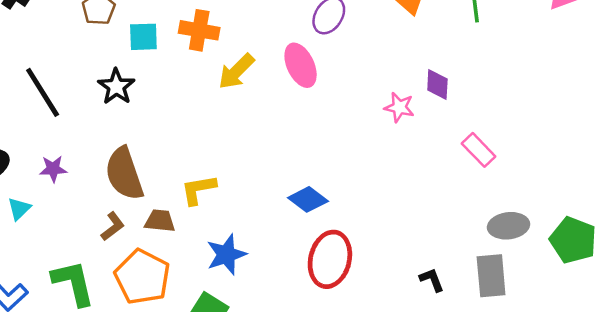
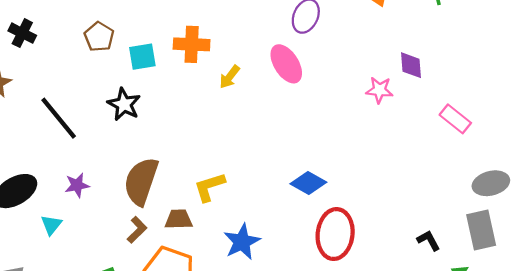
yellow arrow: (236, 71) -> (230, 77), size x0.7
brown semicircle: (124, 174) -> (141, 181), turned 45

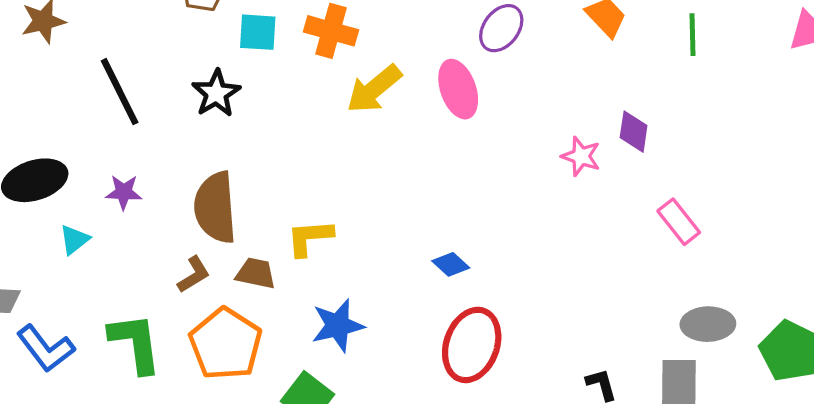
yellow arrow: (230, 77) -> (374, 89), size x1.6
brown semicircle: (141, 181) -> (215, 208), turned -36
blue diamond: (308, 183) -> (451, 264), size x0.7

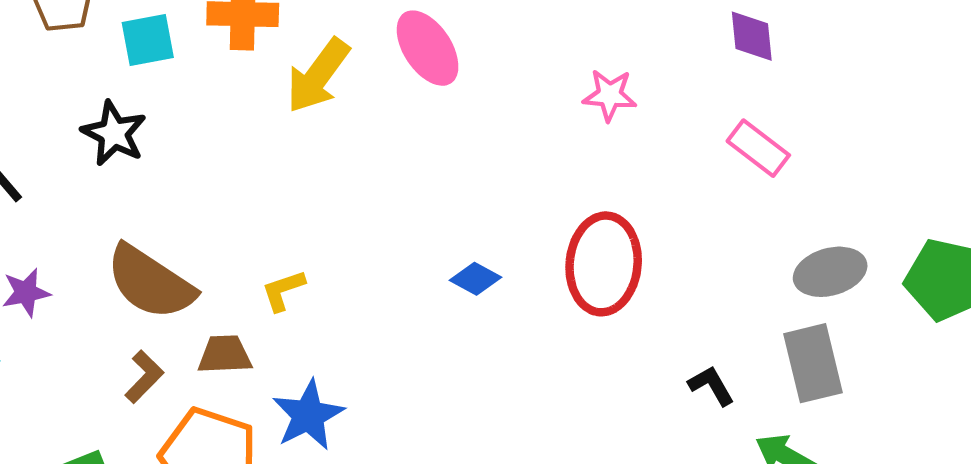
purple diamond: (634, 132) -> (752, 36), moved
brown semicircle: (215, 208) -> (150, 282), turned -38
yellow L-shape: (310, 238) -> (283, 290), size x0.7
blue star: (338, 326) -> (308, 415), moved
red ellipse: (472, 345) -> (604, 264), moved

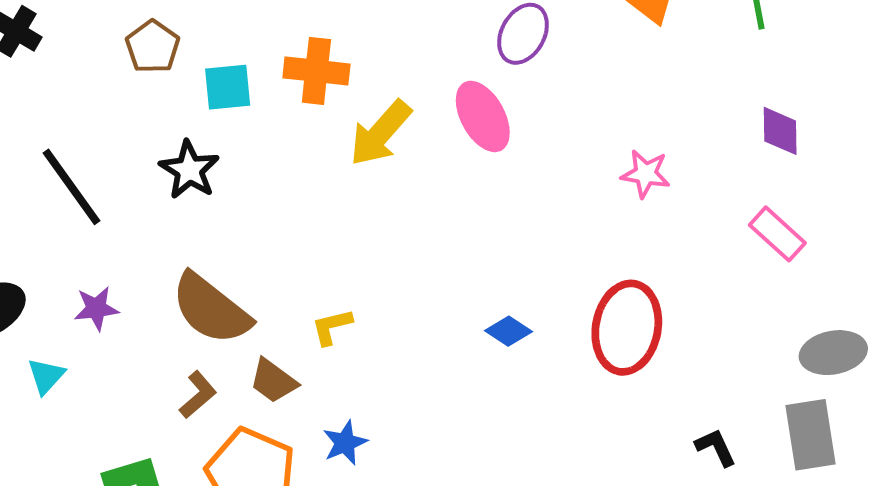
brown trapezoid: (225, 355) -> (273, 381), turned -146
blue star: (308, 415) -> (345, 443), size x0.7

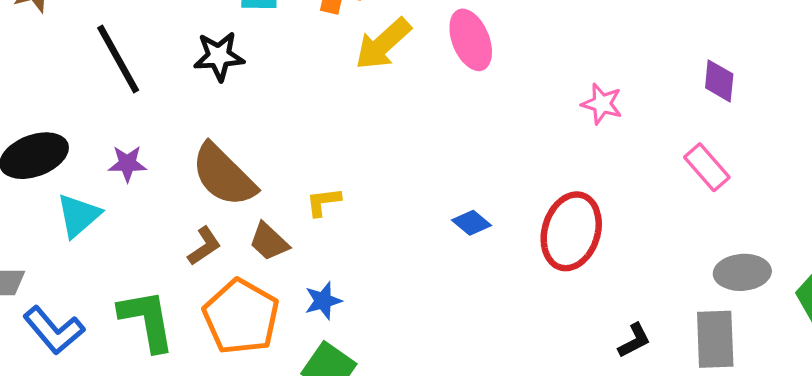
black star: (189, 170) -> (219, 56), turned 30
cyan triangle: (46, 376) -> (78, 215), size x1.4
black L-shape: (716, 447) -> (634, 341), turned 81

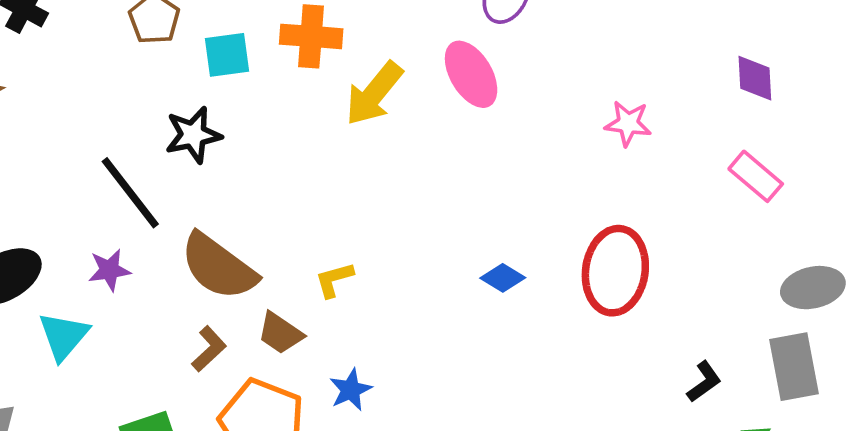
black line: (118, 59) -> (130, 193), moved

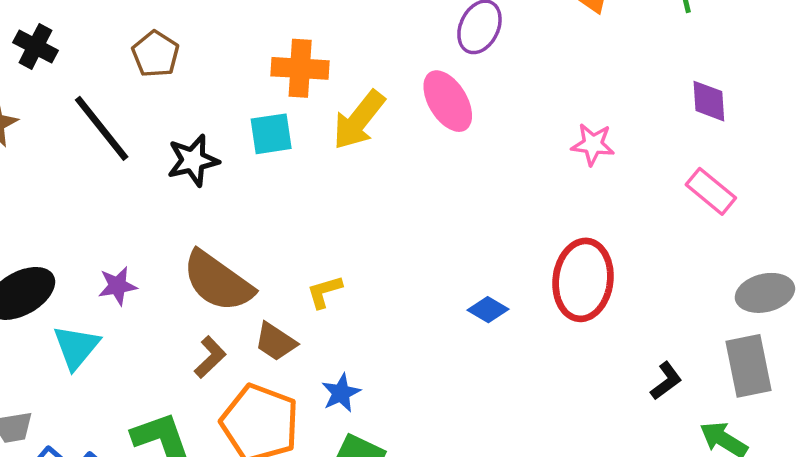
cyan square: (227, 55) -> (271, 134), moved
black line: (130, 193) -> (102, 128), moved
blue diamond: (503, 278) -> (488, 310), moved

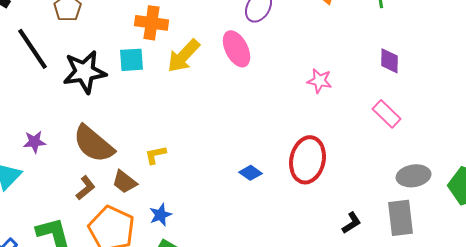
black star: (193, 160) -> (85, 72), size x1.4

